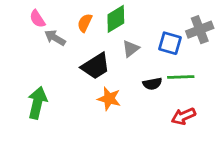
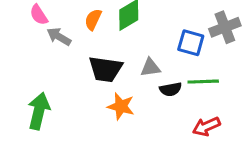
gray triangle: (131, 49) -> (150, 68), moved, turned 30
black trapezoid: (96, 66) -> (105, 69), turned 40

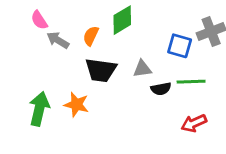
orange semicircle: (93, 19) -> (91, 36), moved
orange star: (121, 106) -> (76, 105), moved

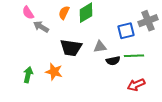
orange semicircle: (91, 36) -> (64, 13), moved
blue square: (180, 46) -> (126, 31), turned -30
green arrow: (39, 109) -> (28, 75), size x0.7

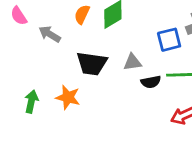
pink semicircle: (28, 13) -> (19, 16), moved

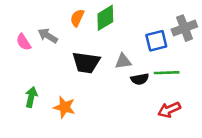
pink semicircle: (19, 16) -> (24, 42), moved
orange star: (68, 97) -> (64, 107), moved

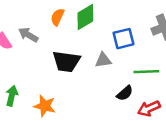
blue square: (156, 41) -> (123, 39), moved
black semicircle: (140, 79) -> (125, 93), moved, turned -30

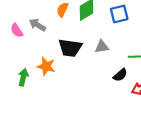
blue square: (123, 39) -> (119, 14), moved
orange star: (45, 106) -> (46, 66), moved

